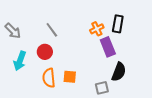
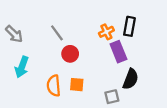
red circle: (45, 52) -> (70, 54), moved

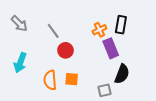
gray arrow: (14, 34) -> (19, 24), moved

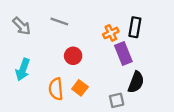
gray line: (53, 31) -> (59, 21), moved, turned -35
orange square: (72, 79) -> (80, 88), turned 32

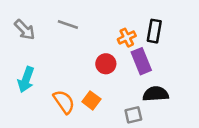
red circle: (73, 56) -> (106, 64), moved
black semicircle: (136, 82) -> (156, 94), turned -115
orange semicircle: (56, 89) -> (64, 102), turned 150

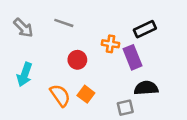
black rectangle: (154, 31) -> (145, 29), turned 55
orange cross: (127, 38) -> (110, 44), moved, turned 35
red circle: (106, 64) -> (77, 60), moved

